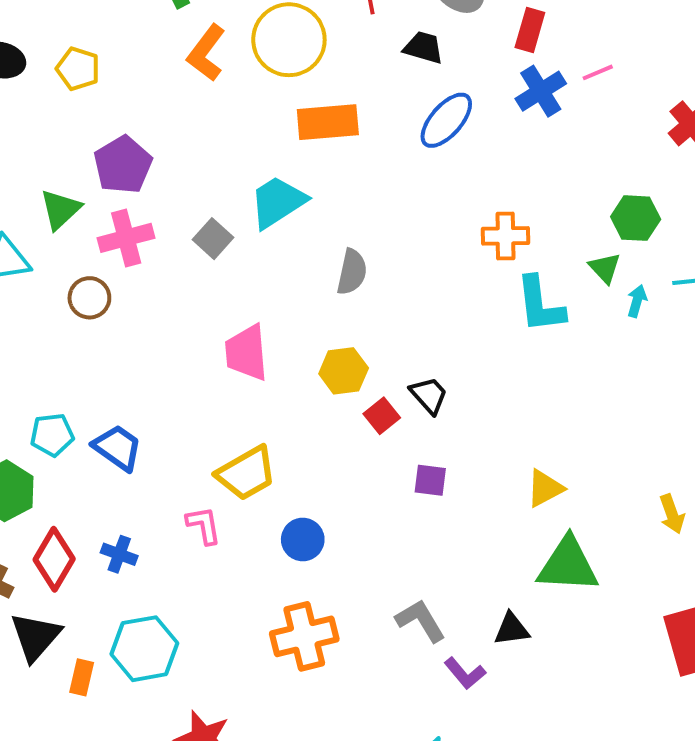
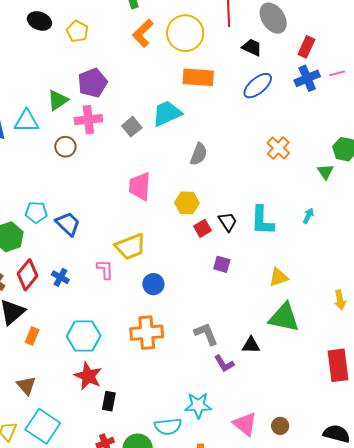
orange cross: (505, 236) -> (278, 148), turned 35
cyan arrow: (637, 301) -> (308, 216), moved
cyan L-shape: (540, 305) -> (262, 220), moved
cyan hexagon: (144, 649) -> (84, 336), moved

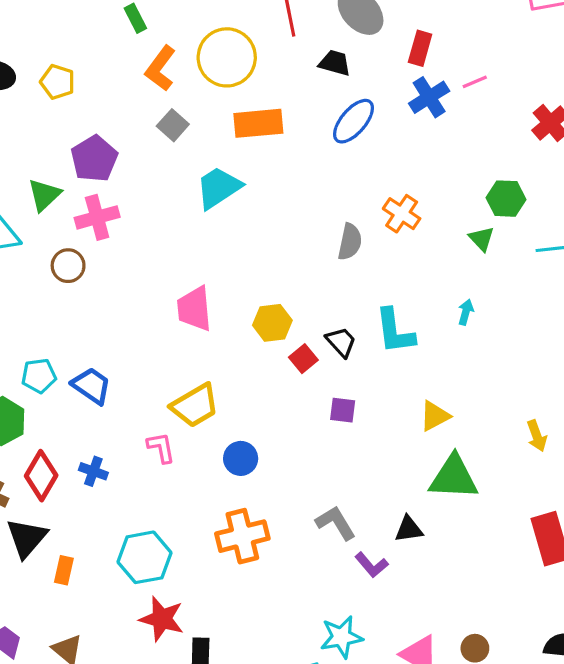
gray square: (132, 127) -> (173, 125), moved
gray semicircle: (199, 154) -> (350, 242), moved

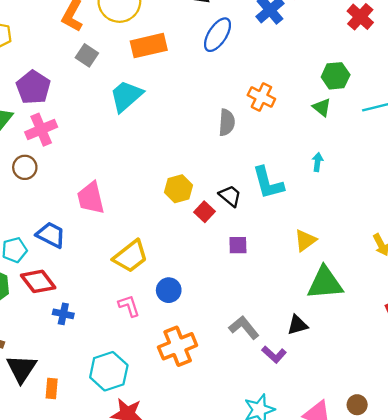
pink trapezoid: (194, 309) -> (91, 198), moved
blue trapezoid: (91, 386) -> (51, 235), moved
pink L-shape: (161, 448) -> (129, 306), moved
red diamond: (41, 476) -> (38, 281), moved, turned -60

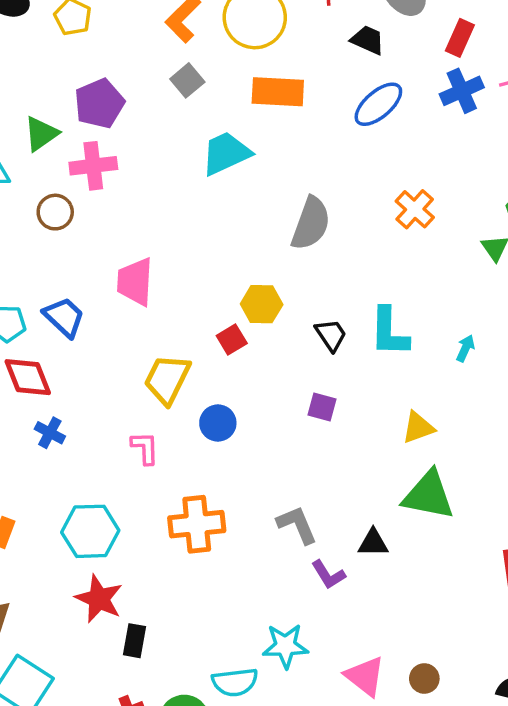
gray semicircle: (227, 122) -> (311, 224), moved, size x1.4
cyan arrow: (318, 162) -> (465, 348), moved
red square: (204, 212) -> (232, 340), moved
yellow trapezoid: (130, 256) -> (167, 379), turned 138
blue circle: (169, 290) -> (218, 423), moved

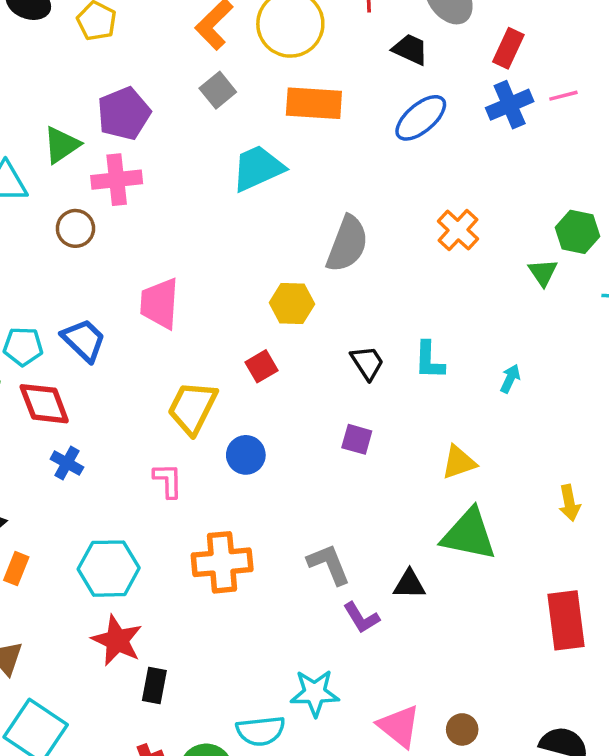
yellow hexagon: (262, 304) -> (292, 303), moved
cyan L-shape: (389, 332) -> (429, 360), size x0.7

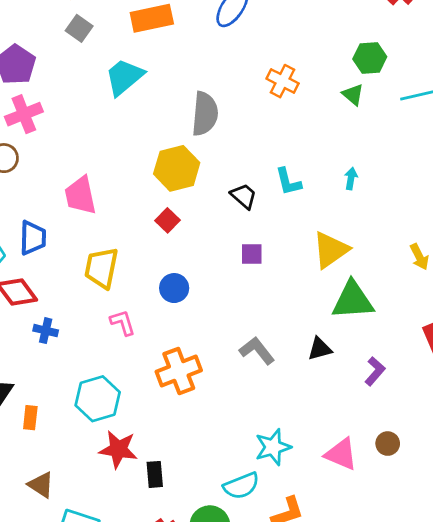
yellow hexagon: (292, 303) -> (177, 168), size x1.4
blue trapezoid: (84, 340) -> (33, 238), turned 63
yellow trapezoid: (192, 408) -> (101, 268), moved
yellow triangle: (459, 462) -> (331, 250), size x1.4
purple L-shape: (361, 618) -> (375, 371), moved, turned -92

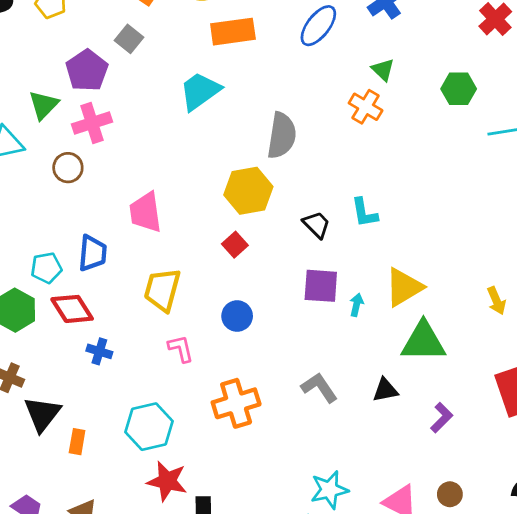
gray square: (79, 28) -> (129, 39), moved
green triangle: (353, 95) -> (383, 70), moved
cyan arrow: (351, 178) -> (356, 305), moved
purple square: (252, 254) -> (321, 286), size x1.5

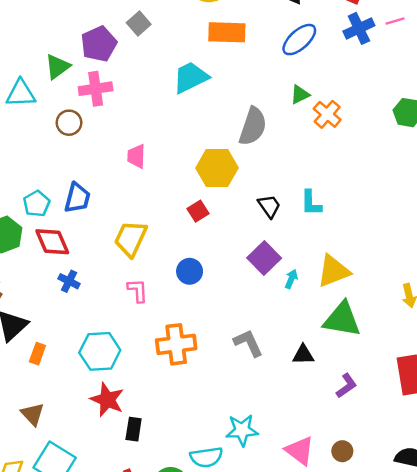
green triangle: (383, 70) -> (300, 94), moved, turned 40
pink trapezoid: (145, 212) -> (136, 156), moved, size x0.7
cyan pentagon: (46, 268) -> (37, 204), turned -30
purple square: (321, 286) -> (264, 258), turned 32

